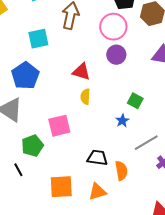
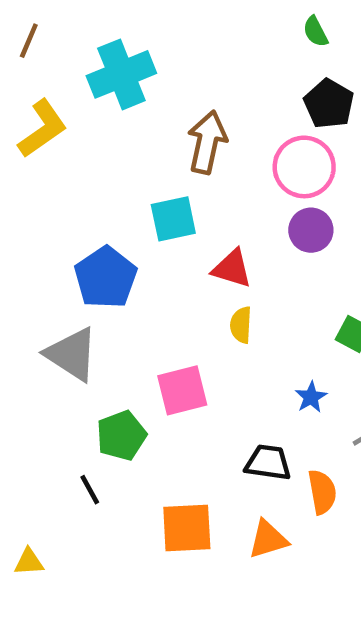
cyan square: (38, 39) -> (173, 219), moved
blue star: (122, 121) -> (311, 397), moved

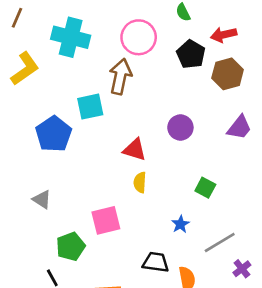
cyan cross: (121, 74) -> (71, 37), turned 36
pink circle: (304, 167) -> (139, 37), moved
cyan square: (173, 219) -> (90, 107), moved
blue pentagon: (106, 278) -> (54, 134), moved
gray triangle: (72, 354) -> (42, 199), size x0.6

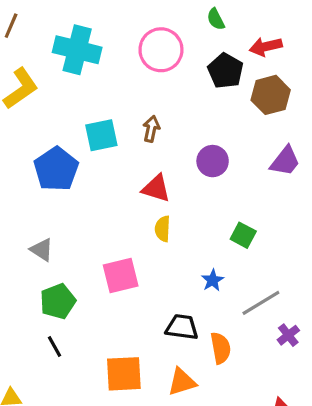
brown arrow: (120, 77) -> (151, 129), moved, size x0.6
green pentagon: (71, 246) -> (58, 301), moved

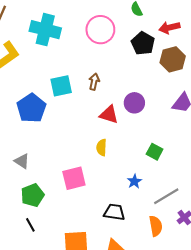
red triangle: (156, 188) -> (109, 115), moved
orange semicircle: (221, 348) -> (156, 226), moved

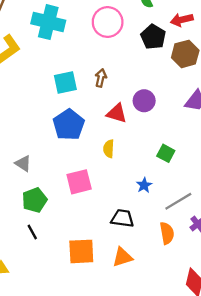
blue pentagon: (31, 108) -> (69, 125), moved

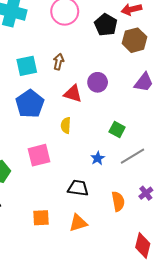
gray line: (178, 201) -> (132, 156), moved
orange square: (81, 251) -> (41, 218), size x0.7

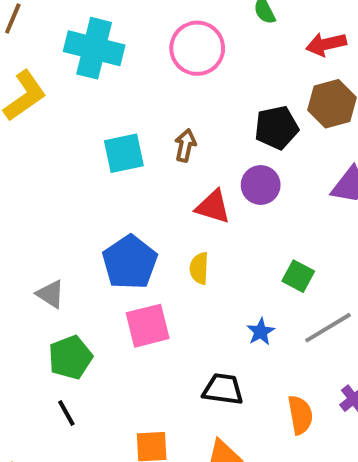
black pentagon: (106, 25) -> (276, 128), moved, turned 30
blue pentagon: (30, 104) -> (130, 262), moved

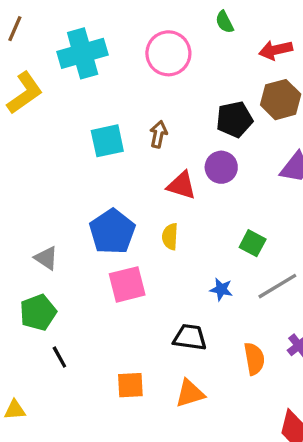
cyan cross: (94, 48) -> (83, 53), turned -30
blue star: (261, 332) -> (221, 289), turned -30
green pentagon: (70, 357) -> (38, 313), moved

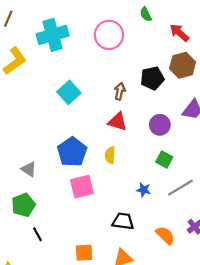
red arrow: (276, 50) -> (179, 33), turned 54
brown arrow: (158, 134) -> (120, 91), moved
cyan square: (107, 141) -> (69, 92), turned -30
purple circle: (221, 167) -> (160, 125), moved
orange semicircle: (254, 359) -> (165, 235), turned -36

